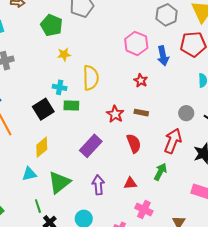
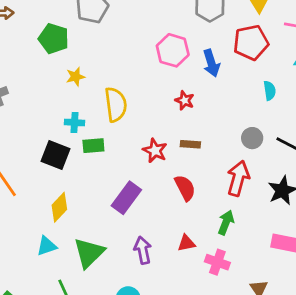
black square: (43, 109) -> (56, 155), turned -30
pink cross: (144, 210) -> (217, 262), moved

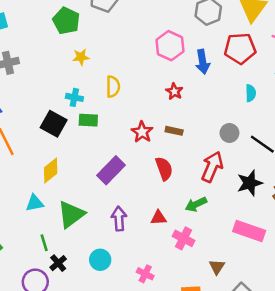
yellow semicircle: (116, 105) -> (113, 87), size x0.7
green arrow: (226, 222) -> (196, 204), turned -145

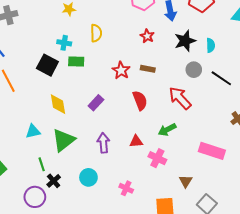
cyan semicircle: (251, 93) -> (211, 45), moved
red arrow: (212, 167) -> (180, 98), turned -65
yellow diamond: (51, 170) -> (58, 104), moved, turned -60
purple rectangle: (111, 170) -> (96, 103), size x0.7
black star: (250, 183) -> (185, 41), moved

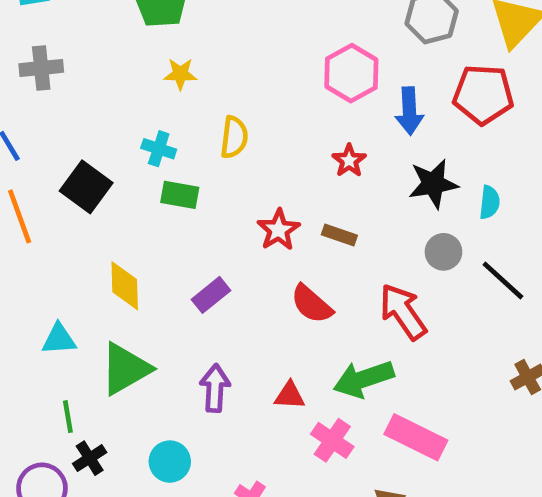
black square: (47, 65) -> (86, 187), moved
red semicircle: (140, 100) -> (312, 304), turned 144
green arrow: (167, 130) -> (364, 379), size x1.4
pink rectangle: (212, 151) -> (416, 437), moved

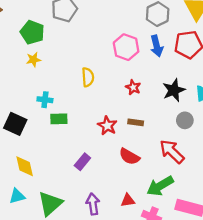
yellow star: (180, 74) -> (33, 60), moved
blue arrow: (409, 111) -> (157, 46), moved
yellow semicircle: (234, 137) -> (88, 77), moved
yellow diamond: (125, 286) -> (25, 166), moved

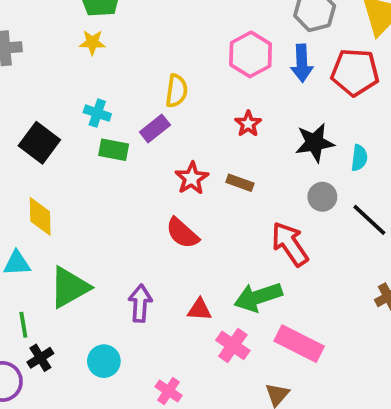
red semicircle: (129, 157) -> (182, 233), moved
purple rectangle: (82, 162) -> (155, 129), moved

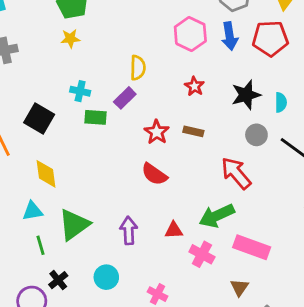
green line: (23, 325) -> (40, 245), moved

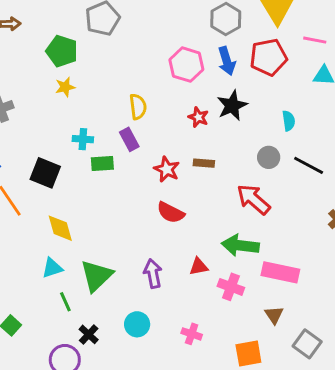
black star: (246, 95) -> (232, 105), moved
purple rectangle: (125, 98) -> (129, 139), turned -65
green arrow: (217, 216) -> (240, 245), turned 40

